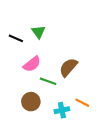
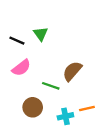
pink semicircle: (32, 64) -> (21, 68), moved
orange line: (82, 103) -> (87, 108), turned -40

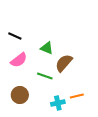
green triangle: (41, 34) -> (47, 48), moved, turned -32
brown circle: (33, 107) -> (20, 95), moved

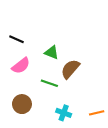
orange line: (77, 96) -> (97, 113), moved
cyan cross: (58, 103) -> (64, 113), turned 32

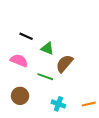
black line: (16, 39) -> (26, 36), moved
pink semicircle: (21, 66) -> (19, 61), turned -120

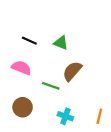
green triangle: (47, 48) -> (61, 43), moved
orange line: (89, 104) -> (99, 116), turned -64

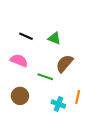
orange line: (99, 116) -> (78, 97), moved

